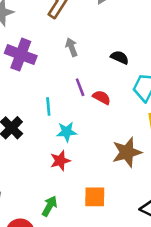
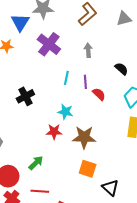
cyan line: (48, 106) -> (66, 78), moved
brown star: (127, 152) -> (84, 137), moved
orange square: (95, 197) -> (88, 169), moved

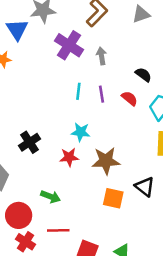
purple cross: (49, 44) -> (69, 45), moved
red semicircle: (99, 94) -> (130, 98), moved
black cross: (25, 96) -> (29, 142), moved
green arrow: (36, 163) -> (51, 197), turned 70
black triangle: (110, 188) -> (145, 187), moved

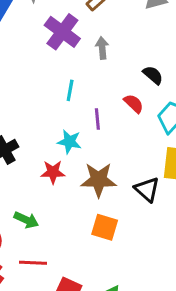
purple line: (102, 94) -> (97, 119), moved
black triangle: (145, 187) -> (147, 189), moved

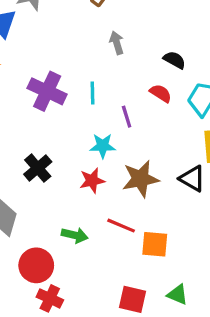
purple cross: (62, 32) -> (47, 91), moved
orange square: (105, 227) -> (155, 244), moved
red line: (33, 263) -> (121, 226), moved, turned 32

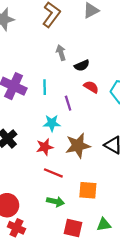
black semicircle: (175, 60) -> (82, 65), moved, turned 128
red line: (121, 226) -> (53, 173), moved
green arrow: (75, 235) -> (55, 202), moved
green triangle: (178, 295) -> (104, 225), turned -32

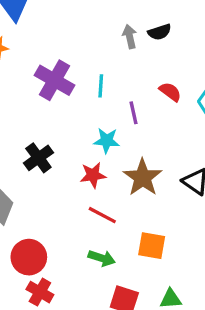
black semicircle: (82, 65) -> (160, 32), moved
brown star: (78, 146) -> (143, 178), turned -30

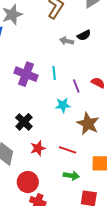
gray arrow: (130, 37) -> (67, 41), turned -56
red semicircle: (170, 92) -> (98, 83), moved
red star: (93, 175) -> (38, 148), moved

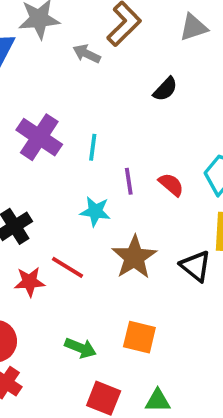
black semicircle: (84, 35) -> (165, 89), turned -32
gray arrow: (67, 41) -> (87, 54), moved
red line: (68, 150) -> (68, 267), moved

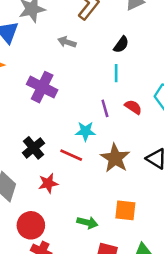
gray arrow: (87, 54) -> (67, 42), moved
cyan line: (93, 147) -> (116, 73), moved
red line: (68, 267) -> (71, 155), moved

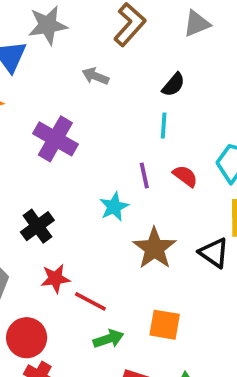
cyan star: (85, 131) -> (114, 207), turned -30
red line: (71, 155) -> (90, 301), moved
green arrow: (87, 223) -> (108, 339), turned -36

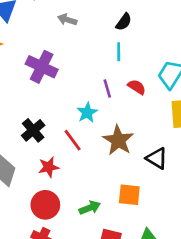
black triangle: (214, 253) -> (157, 158), moved
red line: (90, 301) -> (73, 140), moved, turned 30
red circle: (27, 338) -> (45, 205), moved

